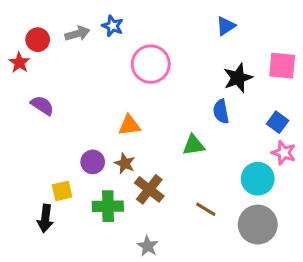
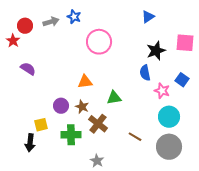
green triangle: (194, 145) -> (114, 98), moved
pink star: (284, 153) -> (162, 91), moved

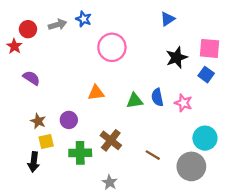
blue semicircle: (145, 73) -> (157, 97), moved
blue square: (182, 80) -> (206, 75), moved
green triangle: (114, 98) -> (135, 101), moved
brown star: (82, 107) -> (38, 121), moved
cyan circle: (169, 117) -> (205, 138), moved

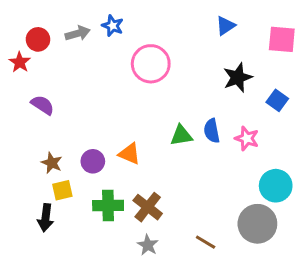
pink square: (209, 48) -> (282, 39), moved
orange triangle: (96, 93) -> (129, 154), moved, turned 30
brown cross: (111, 140) -> (148, 207), moved
brown line: (153, 155) -> (206, 242), moved

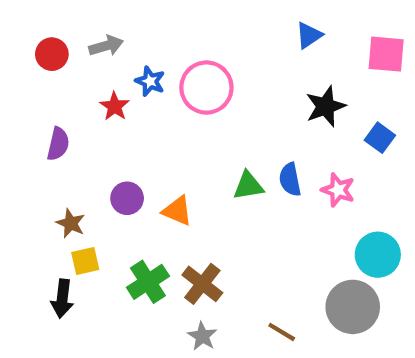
blue star: (113, 26) -> (150, 81), moved
red star: (20, 62) -> (115, 106), moved
purple semicircle: (43, 105) -> (58, 144), turned 70
purple circle: (93, 161) -> (127, 198), moved
green cross: (108, 206) -> (148, 282), turned -32

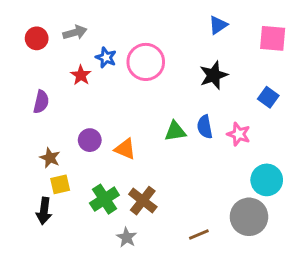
black star: (326, 106) -> (214, 75), moved
brown line: (282, 332) -> (199, 234), turned -54
gray star: (202, 336) -> (127, 237), moved

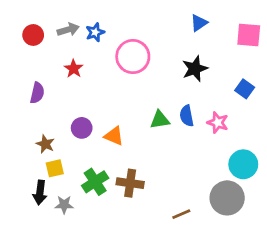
blue star: (106, 58) -> (95, 32), moved, turned 30
brown cross: (143, 201) -> (130, 183), turned -30
gray star: (127, 237) -> (64, 205), moved, turned -30

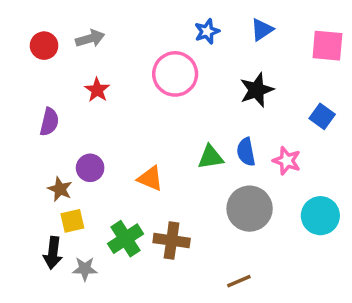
blue star: (95, 32) -> (207, 31), moved
purple circle: (82, 128) -> (90, 168), moved
gray circle: (227, 198) -> (250, 209), moved

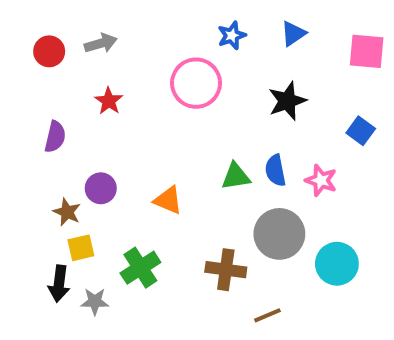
cyan circle: (320, 216) -> (337, 264), moved
brown cross: (172, 240) -> (226, 270), moved

